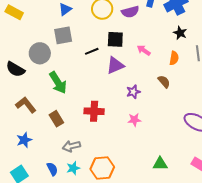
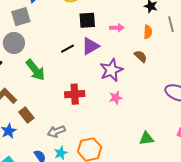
gray square: (63, 35) -> (21, 17), moved
pink arrow: (144, 50) -> (117, 28), turned 152
black line: (92, 51) -> (67, 49), moved
purple star: (133, 92) -> (111, 70), size x1.6
brown rectangle: (56, 119) -> (26, 115), moved

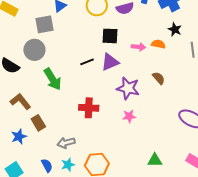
orange semicircle: (148, 32) -> (158, 44), moved, turned -88
purple star: (111, 70) -> (128, 88), turned 30

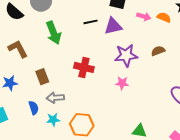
brown semicircle: (159, 78) -> (158, 51), turned -80
purple star: (128, 88) -> (126, 55), turned -30
brown rectangle: (38, 123) -> (42, 77), moved
blue semicircle: (47, 165) -> (34, 108), moved

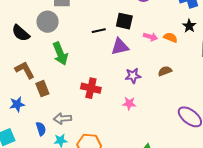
black line: (90, 22) -> (99, 31), moved
purple star: (126, 55) -> (133, 76), size x0.7
brown rectangle: (42, 77) -> (42, 89), moved

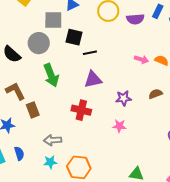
black square: (124, 21) -> (74, 37), moved
purple triangle: (120, 47) -> (93, 79), moved
blue semicircle: (41, 129) -> (19, 153), moved

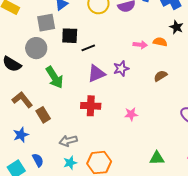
purple star: (124, 98) -> (121, 69), moved

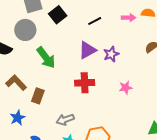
black square: (70, 36) -> (58, 15), turned -36
black line: (88, 48) -> (95, 21), moved
purple star: (121, 69) -> (111, 54), moved
brown rectangle: (43, 115) -> (38, 96), turned 56

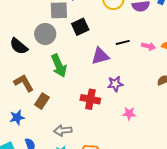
black line: (95, 21) -> (123, 42), moved
purple triangle: (87, 50) -> (100, 56), moved
purple star: (111, 54) -> (115, 84), moved

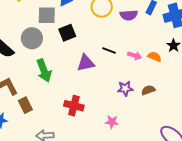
black line: (123, 42) -> (109, 50), turned 32
purple star: (115, 84) -> (125, 88), moved
brown rectangle: (42, 101) -> (25, 105), turned -63

